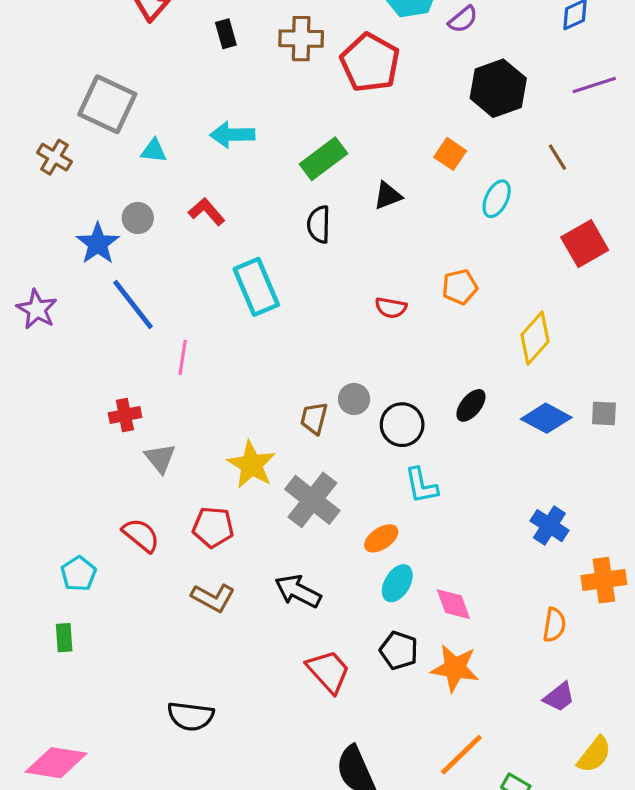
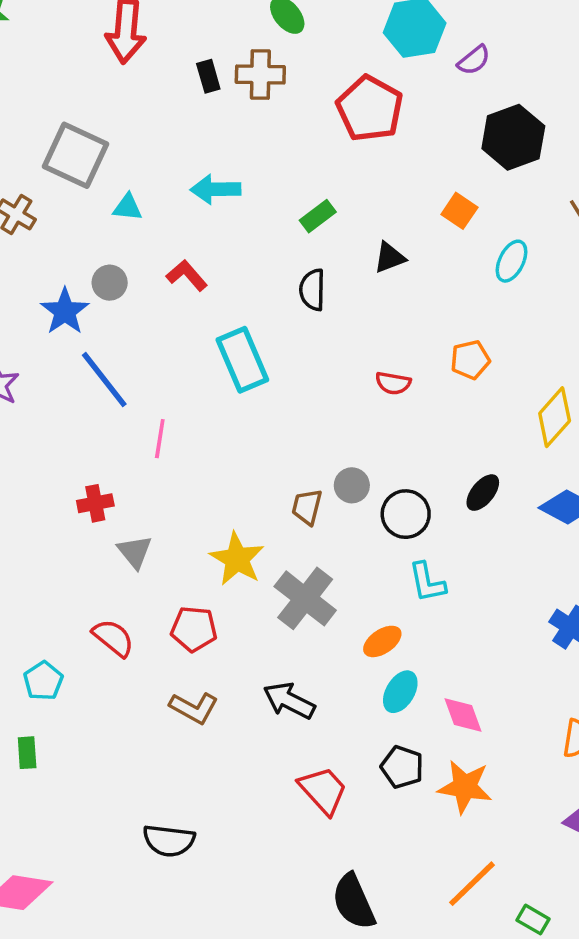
brown cross: (301, 39) -> (260, 74), moved
green rectangle: (324, 159) -> (318, 216), size x0.7

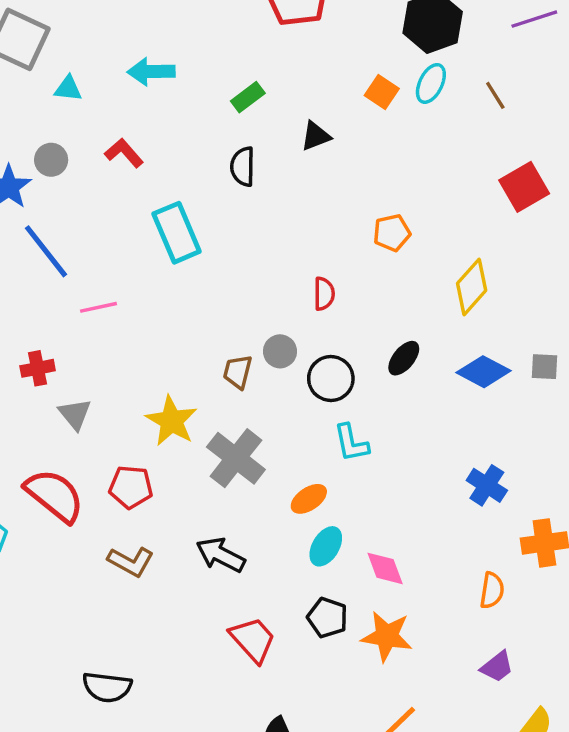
cyan ellipse: (512, 261) -> (431, 83), moved
red semicircle: (393, 383) -> (324, 294), moved, turned -100
pink line: (160, 439) -> (99, 307), turned 69
red semicircle: (113, 638) -> (54, 495), size x1.5

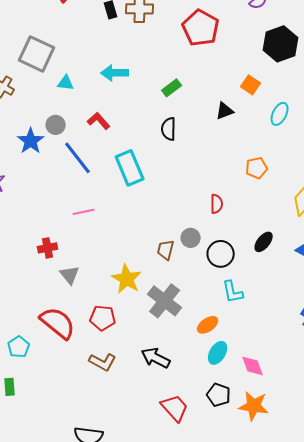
cyan ellipse: (431, 83) -> (280, 114), moved
black triangle: (316, 136) -> (225, 111), moved
blue line: (46, 251) -> (78, 158), moved

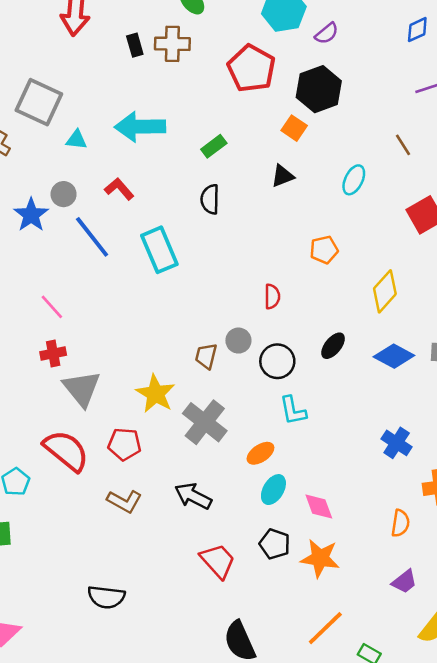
black hexagon: (281, 44) -> (319, 89), moved
cyan arrow: (115, 73) -> (140, 127), size x1.4
orange square: (251, 85) -> (294, 128), moved
pink line: (84, 212) -> (52, 307), moved, turned 60
gray triangle: (70, 275) -> (82, 388), size x1.5

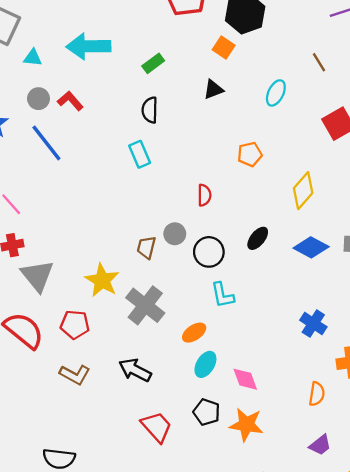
gray circle: (64, 194) -> (38, 99), moved
cyan rectangle: (159, 250) -> (140, 154), moved, size x0.7

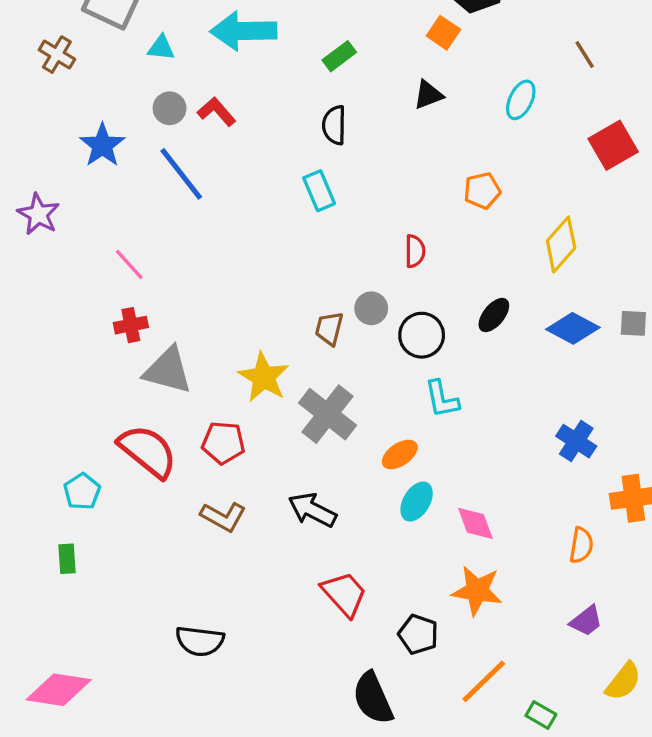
gray triangle: (37, 276) -> (168, 370), turned -36
black pentagon: (207, 412) -> (418, 634), moved

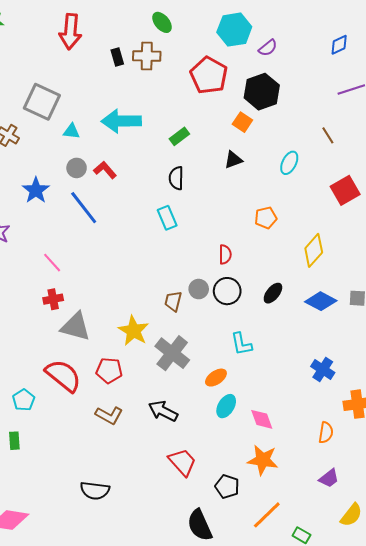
black circle: (422, 335) -> (227, 291), moved

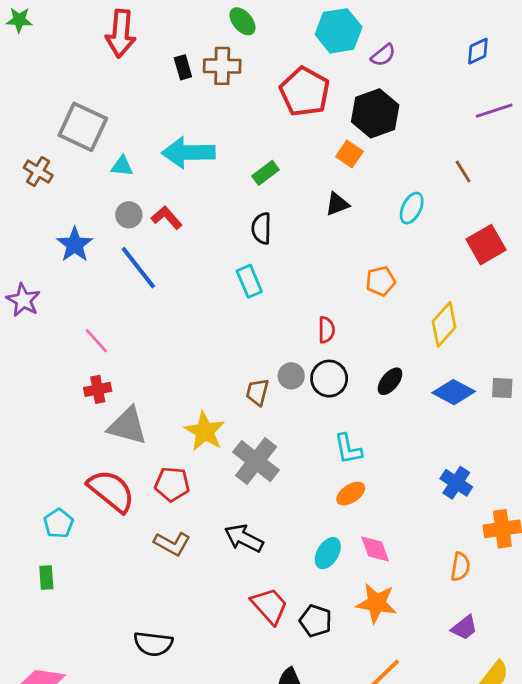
orange ellipse: (216, 378) -> (351, 494), moved
cyan ellipse: (226, 406) -> (328, 553), moved
black pentagon: (227, 486) -> (316, 621), moved

